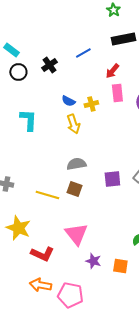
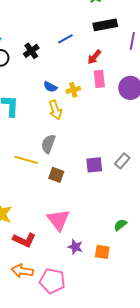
gray semicircle: (76, 164) -> (48, 144), moved, turned -60
yellow line: (47, 195) -> (26, 160), moved

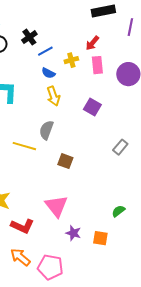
blue line: (65, 39) -> (45, 51), moved
yellow cross: (73, 90) -> (71, 60), moved
purple square: (94, 165) -> (92, 107), moved, turned 36
brown square: (56, 175) -> (65, 161), moved
orange arrow: (22, 271) -> (20, 257), turned 30

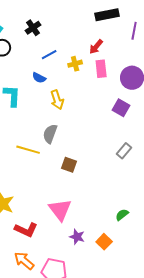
black cross: (29, 37) -> (33, 28), moved
blue semicircle: (48, 73) -> (39, 78), moved
purple square: (92, 107) -> (121, 108), moved
orange square: (100, 238) -> (104, 242), turned 35

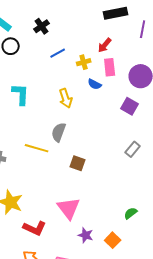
blue semicircle: (39, 78) -> (95, 84), moved

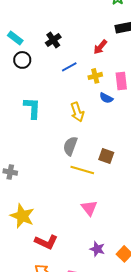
red arrow: (105, 45) -> (100, 47), moved
yellow line: (37, 148) -> (82, 170), moved
brown square: (78, 163) -> (106, 156), moved
pink triangle: (69, 208) -> (89, 208), moved, size x0.7

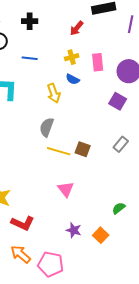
black cross: (53, 40) -> (30, 21), turned 35
blue line: (69, 67) -> (30, 58), moved, turned 35
blue semicircle: (106, 98) -> (73, 79), moved
brown square: (106, 156) -> (83, 149), moved

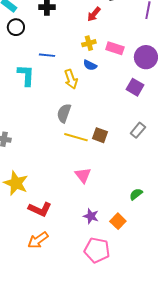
blue line: (30, 58) -> (47, 55), moved
pink rectangle: (98, 62) -> (115, 48), turned -66
orange arrow: (21, 254) -> (38, 240), turned -75
pink pentagon: (51, 264) -> (97, 250), moved

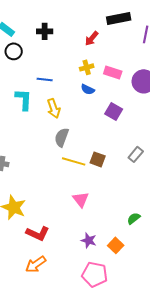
yellow arrow: (71, 79) -> (54, 108), moved
purple square: (135, 87) -> (114, 111), moved

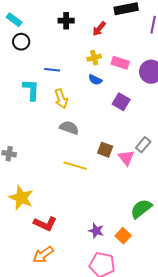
black cross: (45, 31) -> (66, 21), moved
gray semicircle: (62, 137) -> (69, 128), turned 90
yellow line: (74, 161) -> (75, 166), moved
pink triangle: (81, 199) -> (126, 158), moved
green semicircle: (134, 218) -> (141, 209), size x1.6

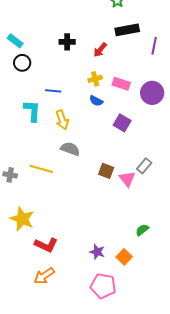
yellow line: (75, 166) -> (41, 169), moved
green semicircle: (141, 209) -> (142, 230), size x0.6

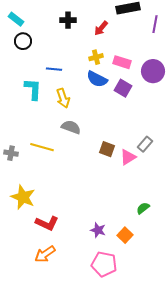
blue semicircle: (96, 101) -> (97, 79), size x1.5
purple square: (122, 123) -> (123, 88), moved
pink triangle: (127, 179) -> (128, 157), turned 36

